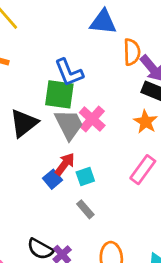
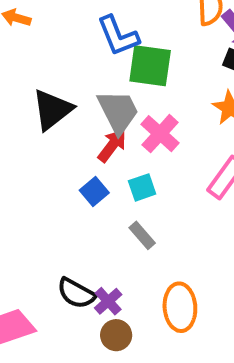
green square: (59, 94) -> (150, 66), moved
pink cross: (92, 119) -> (160, 134), moved
red arrow: (65, 164) -> (112, 146), moved

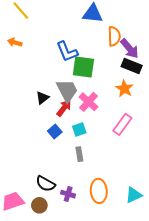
black triangle: (52, 110) -> (42, 98), moved, size x0.6
gray rectangle: (142, 235) -> (79, 154), turned 32
purple cross: (108, 301) -> (68, 194), moved, turned -32
brown circle: (116, 335) -> (39, 205), moved

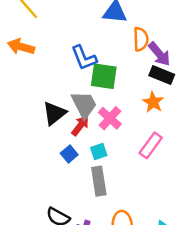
orange arrow: (15, 42) -> (21, 47), size x1.5
black triangle: (42, 98) -> (54, 113), size x1.5
gray rectangle: (79, 154) -> (99, 181), size x1.6

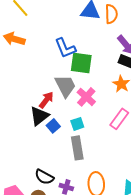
orange semicircle: (141, 39) -> (111, 14), moved
black triangle: (54, 113) -> (39, 116), moved
red arrow: (80, 126) -> (46, 100), moved

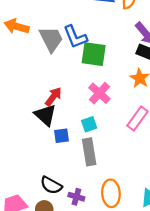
gray trapezoid: (65, 86) -> (51, 39), moved
black triangle: (39, 116) -> (45, 115), turned -40
blue square: (53, 126) -> (61, 136), moved, turned 32

